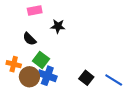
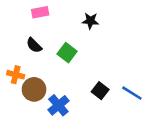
black star: (58, 26) -> (90, 21), moved
green square: (41, 60) -> (67, 53), moved
blue cross: (47, 76) -> (58, 105), moved, turned 30

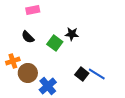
black star: (90, 21) -> (72, 34), moved
orange cross: (16, 75) -> (13, 61), turned -32
blue line: (132, 93) -> (97, 74), moved

